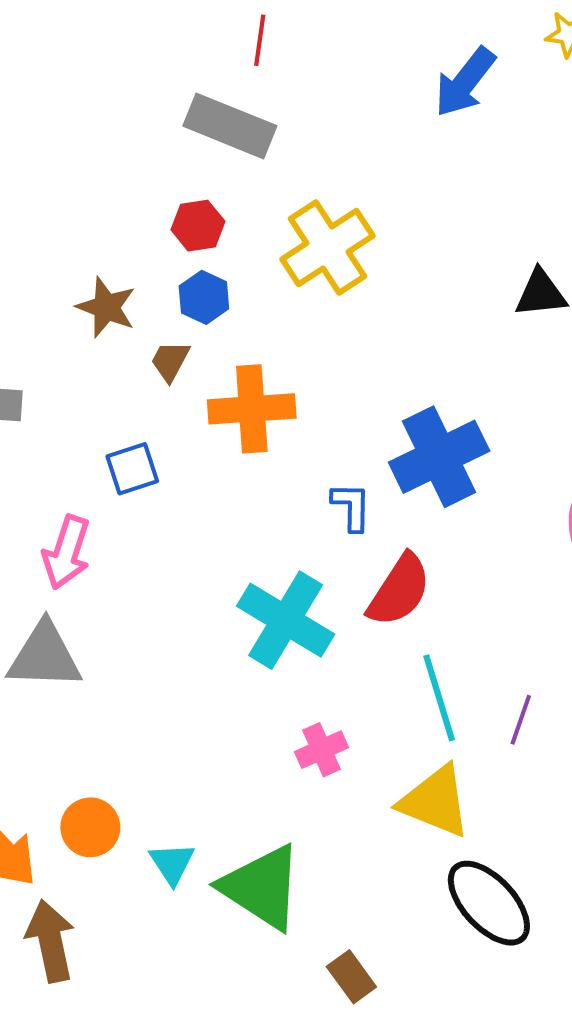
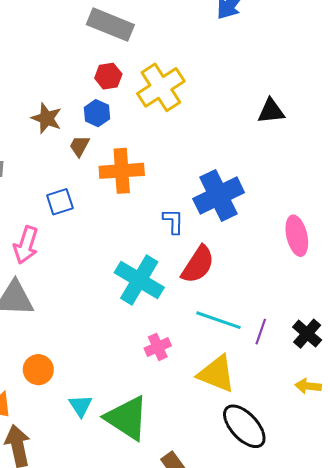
red hexagon: (198, 226) -> (108, 76), moved
cyan line: (439, 698) -> (219, 320), turned -54
orange circle: (90, 827) -> (38, 370), moved

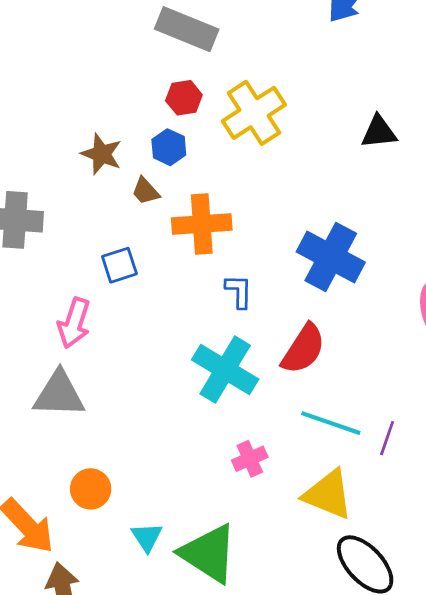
black triangle: (271, 111) -> (379, 132), moved
brown trapezoid: (79, 146) -> (145, 191), turned -70
blue cross: (219, 196) -> (331, 257), turned -36
blue L-shape: (173, 221) -> (239, 291), moved

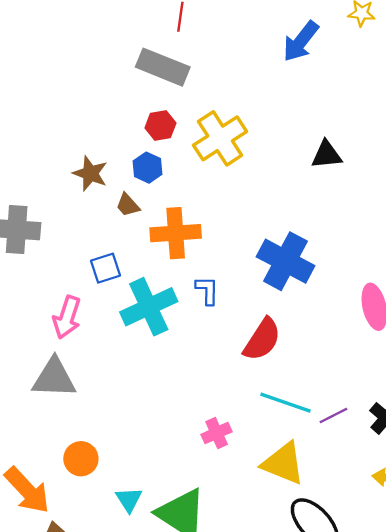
cyan cross: (225, 370) -> (149, 307), moved, turned 34
purple line: (387, 438) -> (333, 415), turned 44

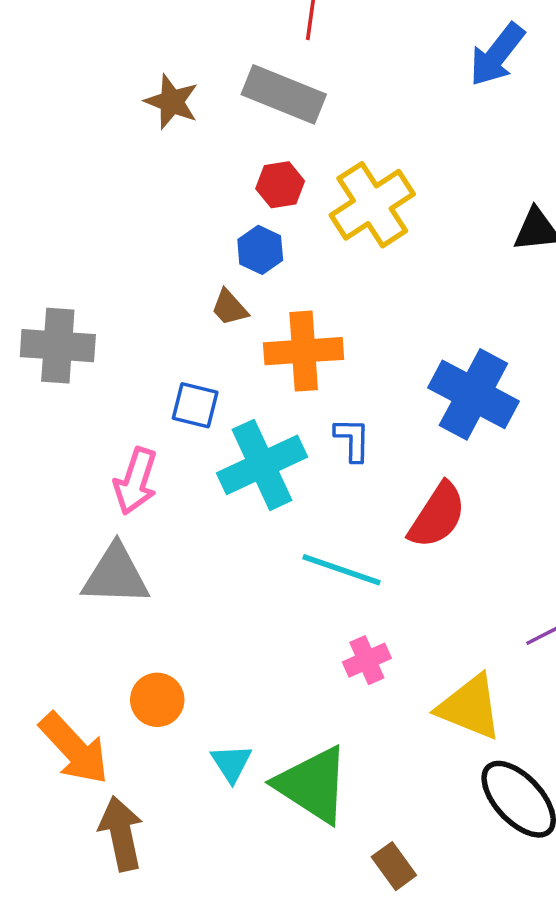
brown star: (90, 173) -> (172, 102), moved
blue square: (105, 268) -> (195, 405), turned 32
cyan line: (286, 403) -> (342, 570), moved

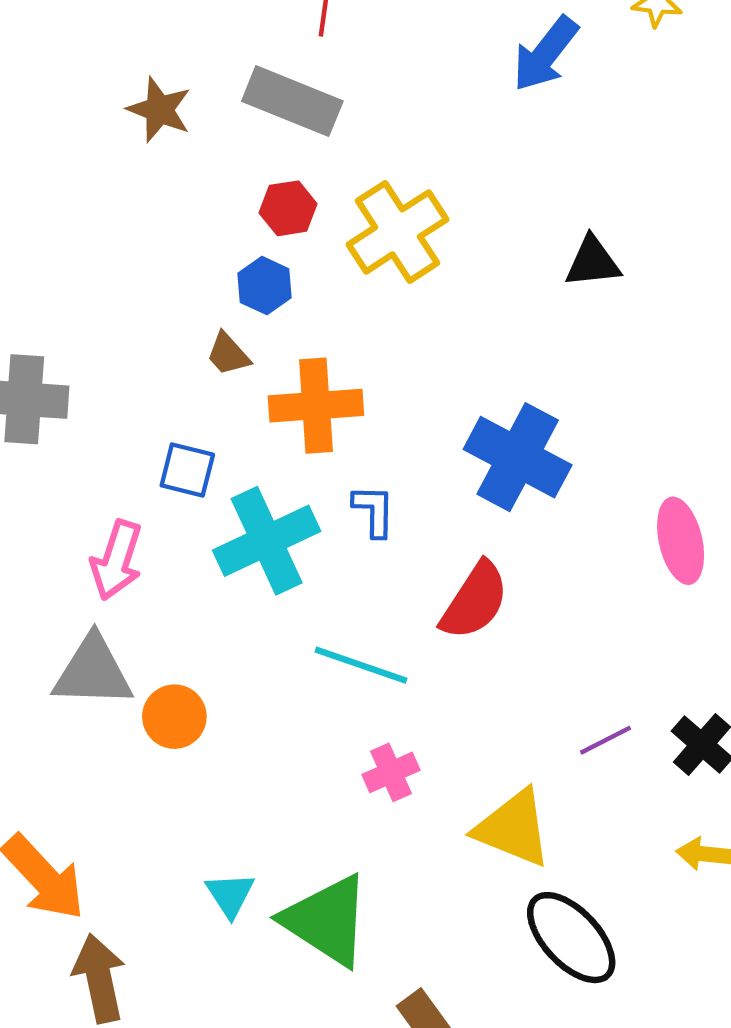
orange circle: (157, 700) -> (174, 717), moved

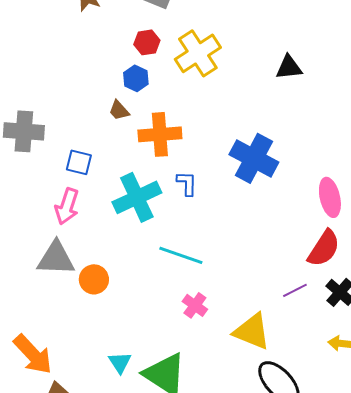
blue square: (187, 470) -> (79, 162), moved
red semicircle: (475, 601) -> (324, 248), moved
pink cross: (391, 772) -> (195, 305), turned -30

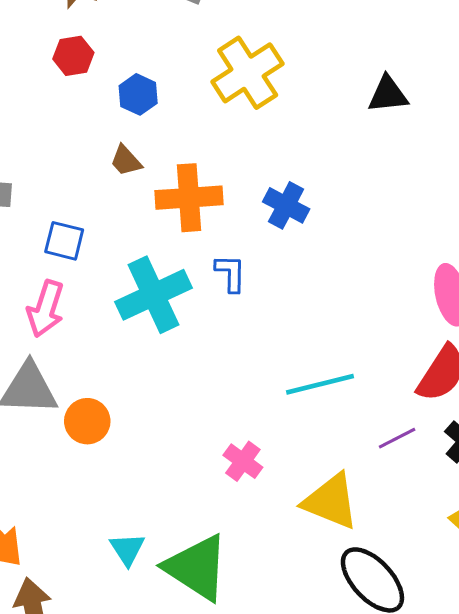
red hexagon: (147, 42) -> (73, 56), moved
blue hexagon: (136, 78) -> (138, 94), moved
blue cross: (254, 158) -> (286, 205), moved, size x0.6
cyan line: (181, 255) -> (320, 384), moved, turned -33

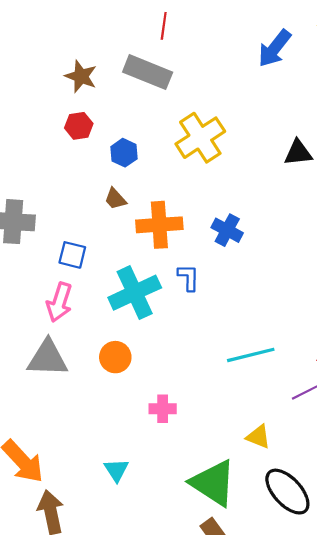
orange circle: (87, 421) -> (115, 357), moved
pink cross: (243, 461) -> (163, 409), moved, turned -36
yellow triangle: (331, 501) -> (258, 437), size x0.6
green triangle: (197, 568) -> (213, 483), moved

